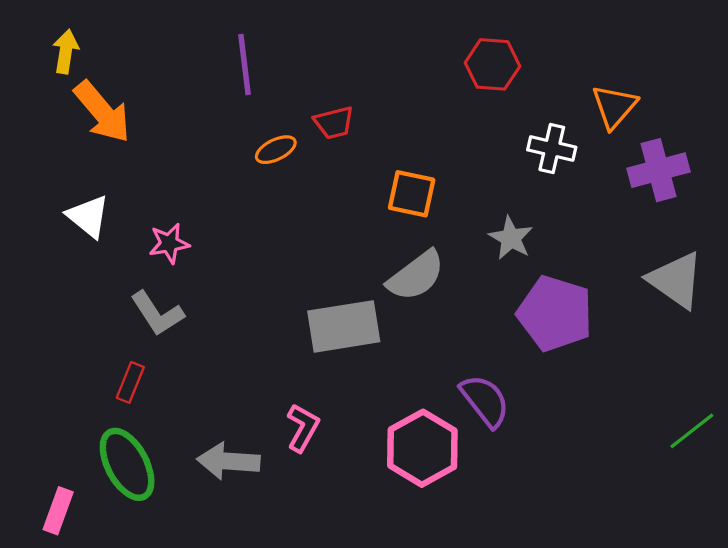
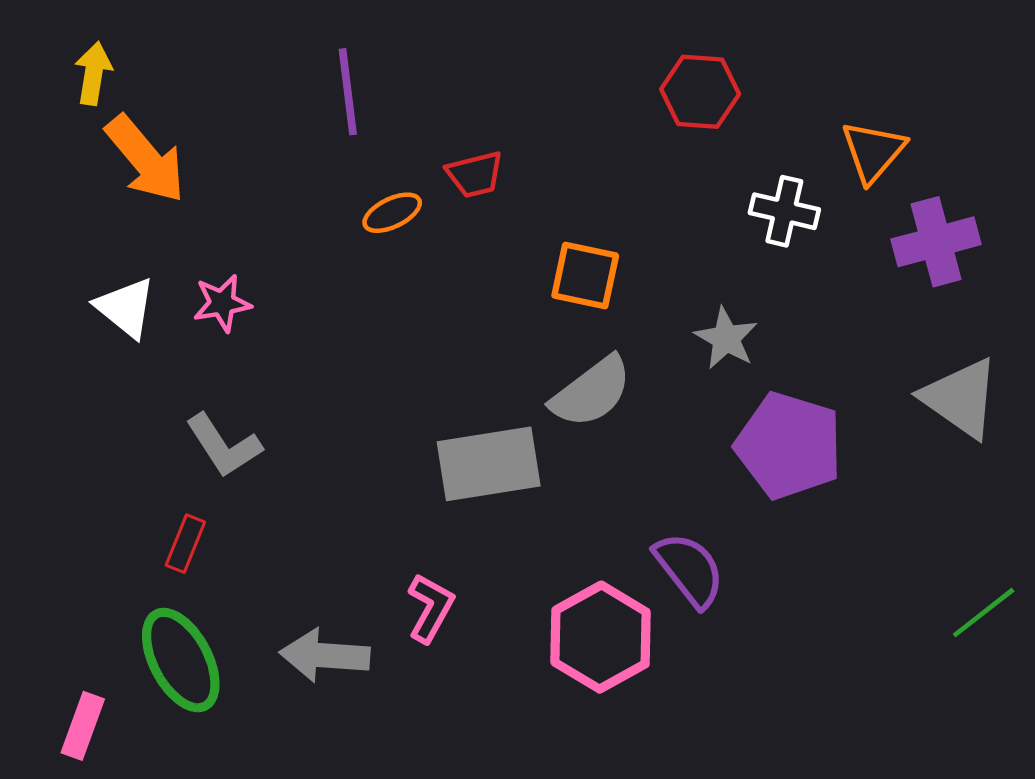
pink star: (169, 243) -> (222, 303), moved

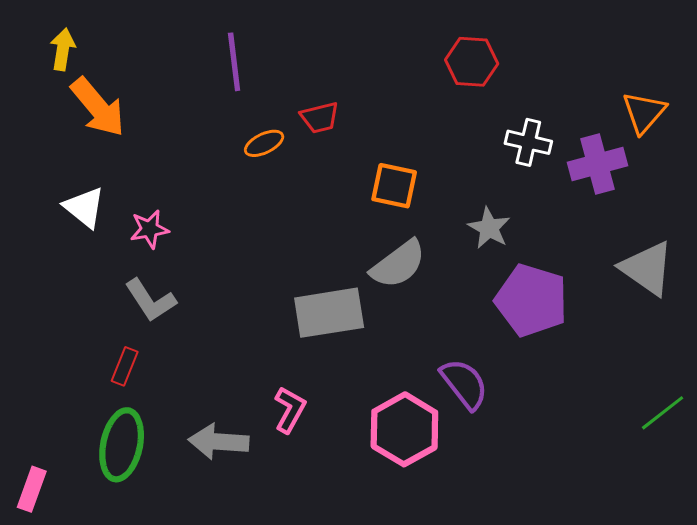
orange triangle: (873, 151) -> (644, 112), moved
purple cross: (936, 242) -> (598, 164), moved
pink star: (222, 303) -> (149, 229), moved
green ellipse: (181, 660) -> (122, 445), turned 40
pink rectangle: (83, 726) -> (32, 489), moved

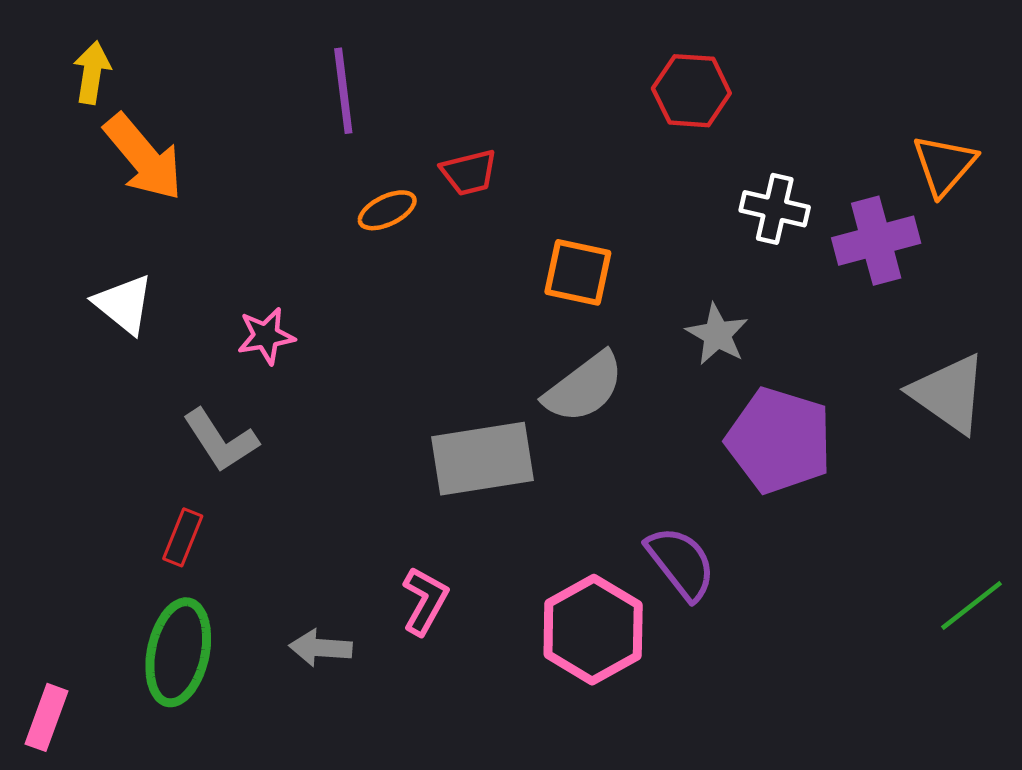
pink star: (149, 229) -> (266, 336), moved
gray arrow: (219, 442) -> (321, 648), size x0.7

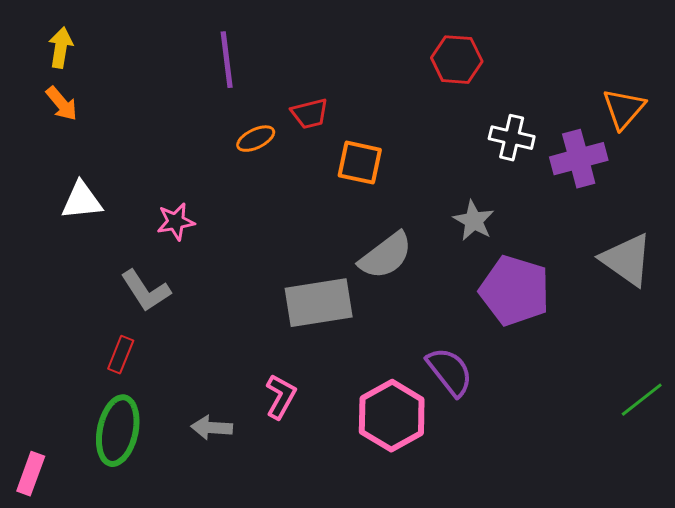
orange arrow: (143, 157) -> (62, 104), moved, size x0.6
orange square: (578, 272) -> (360, 163), moved
white triangle: (124, 304) -> (82, 201), turned -45

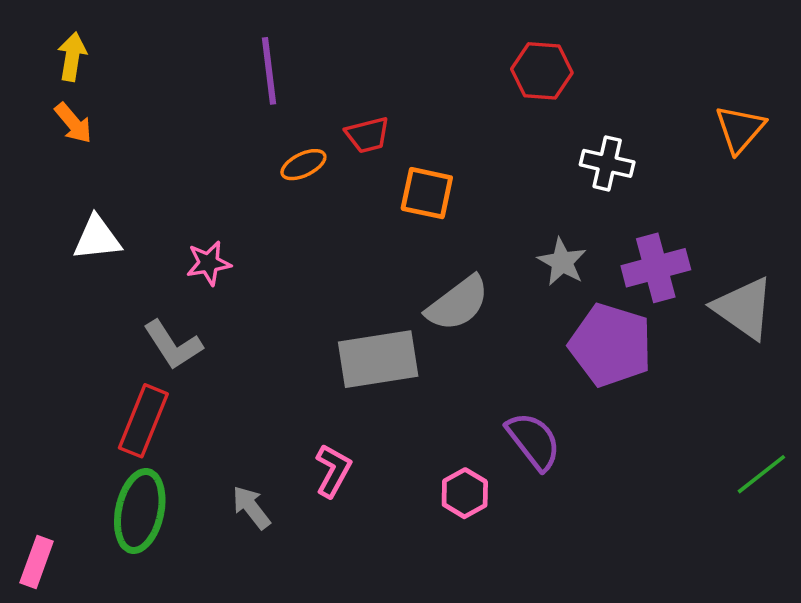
purple cross: (579, 159) -> (656, 268), moved
red rectangle: (121, 355) -> (143, 421), size x1.6
pink hexagon: (392, 416) -> (465, 493), size x0.6
gray arrow: (212, 428) -> (251, 507), turned 48

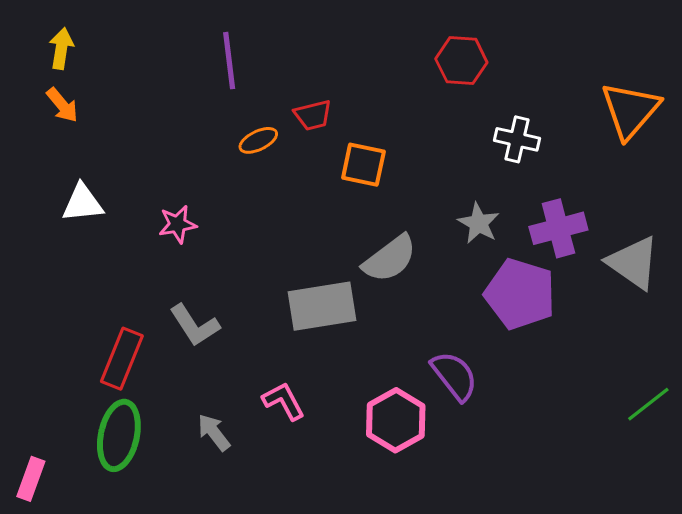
orange triangle: (740, 129) -> (630, 110), size x1.4
gray L-shape: (173, 345) -> (195, 325), moved
pink L-shape: (333, 471) -> (284, 401), turned -57
pink hexagon: (465, 493) -> (396, 420), size x1.5

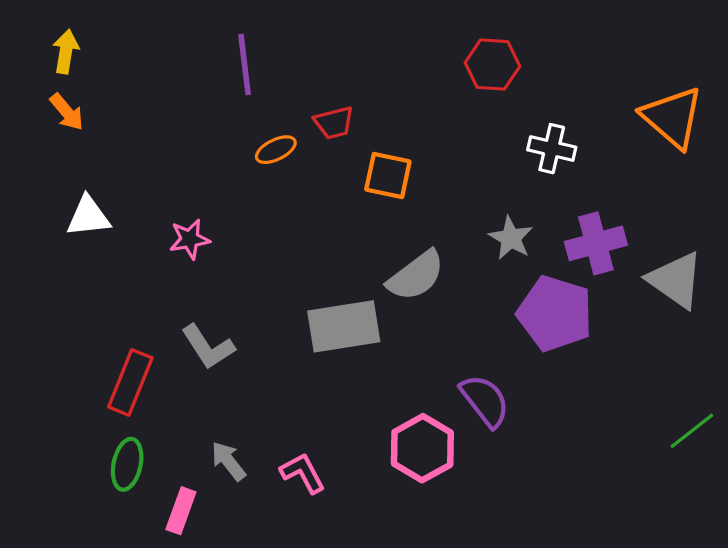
orange triangle: (630, 110) -> (672, 117), turned -30
pink L-shape: (284, 401) -> (303, 473), moved
green ellipse: (119, 435) -> (127, 464), size x0.7
pink rectangle: (31, 479) -> (181, 511), moved

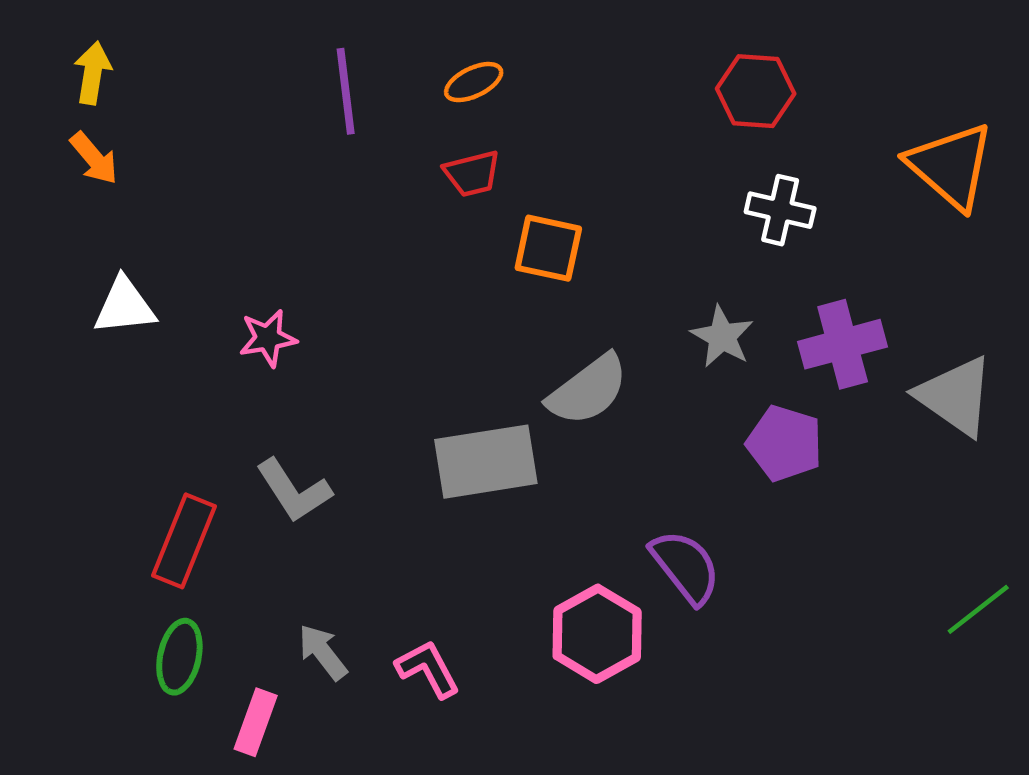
red hexagon: (492, 64) -> (756, 91), moved
orange ellipse: (276, 150) -> (474, 82), moved
purple pentagon: (555, 313) -> (785, 443), size x0.7

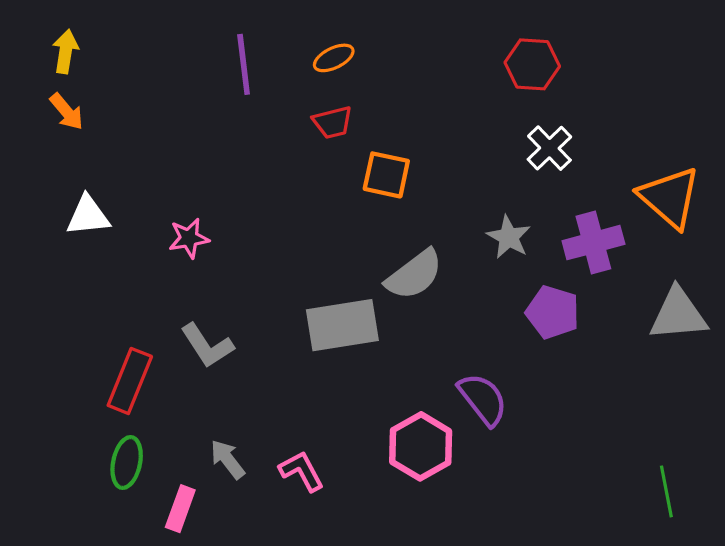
orange triangle: (951, 166) -> (670, 197), moved
white cross: (780, 210) -> (549, 148), turned 33
gray triangle: (955, 396) -> (678, 314), moved, turned -40
green line: (978, 609) -> (666, 491), moved, turned -63

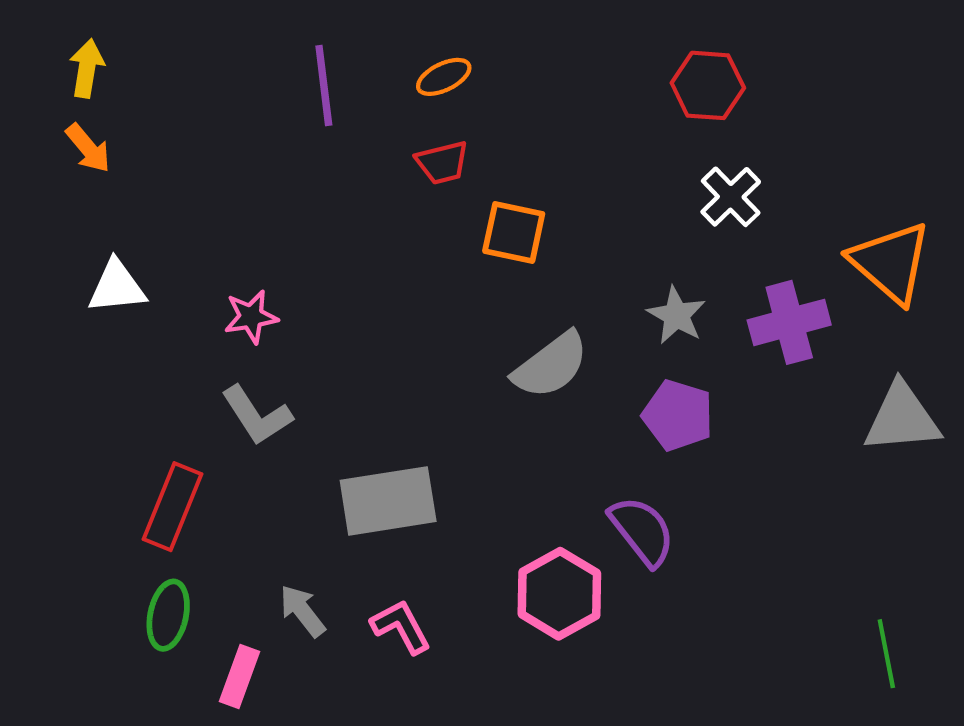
purple pentagon: (553, 312) -> (678, 415), moved
gray rectangle: (342, 325) -> (388, 501), moved
gray L-shape: (207, 346) -> (257, 415), moved

